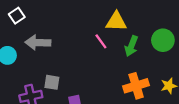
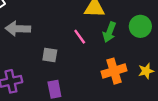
pink line: (101, 41) -> (80, 37), moved
gray square: (52, 82) -> (50, 55), moved

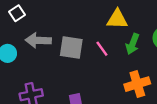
gray square: (50, 55) -> (71, 47), moved, size x1.5

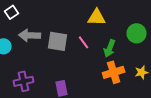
green arrow: (133, 44) -> (110, 48), moved

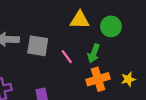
green circle: (137, 33) -> (111, 26), moved
pink line: (84, 42) -> (67, 57), moved

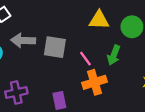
orange cross: (98, 79) -> (95, 82), moved

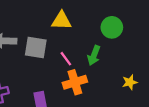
yellow triangle: (99, 20) -> (61, 21), moved

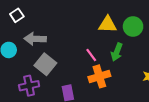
yellow triangle: (61, 21) -> (108, 24), moved
gray square: (36, 48) -> (45, 64), moved, turned 30

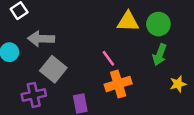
green arrow: (117, 52) -> (160, 55), moved

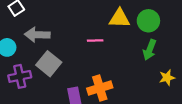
pink line: (108, 58) -> (95, 40), moved, turned -56
orange cross: (118, 84) -> (100, 88), moved
purple cross: (34, 95) -> (20, 76), moved

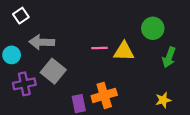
yellow triangle: (119, 18) -> (124, 51), moved
green arrow: (150, 50) -> (169, 57), moved
yellow star: (167, 78) -> (163, 100), moved

